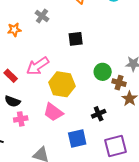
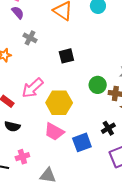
black cross: (99, 114) -> (108, 128), moved
pink cross: (21, 119) -> (22, 157), moved
blue square: (77, 139) -> (82, 142), moved

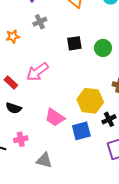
gray cross: (30, 38) -> (40, 22), turned 32
green circle: (98, 85) -> (103, 48), moved
yellow hexagon: (59, 103) -> (90, 101), moved

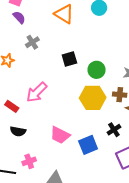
green circle: (103, 48) -> (97, 70), moved
yellow hexagon: (90, 101) -> (93, 98), moved

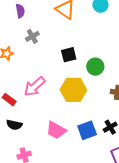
purple semicircle: (19, 17) -> (20, 11), turned 32
yellow hexagon: (93, 98) -> (73, 90), moved
blue square: (88, 145) -> (87, 130), moved

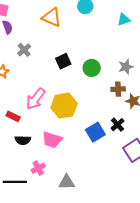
yellow hexagon: (73, 90) -> (64, 106), moved
pink trapezoid: (56, 130) -> (52, 140), moved

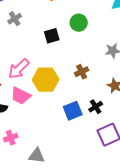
green circle: (92, 68) -> (79, 23), moved
brown cross: (118, 89) -> (82, 72), moved, turned -32
pink trapezoid: (52, 140) -> (21, 96), moved

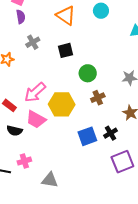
green circle: (79, 23) -> (88, 73), moved
black square: (52, 36) -> (65, 50), moved

